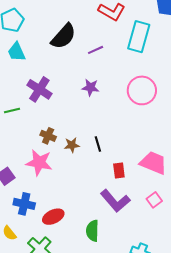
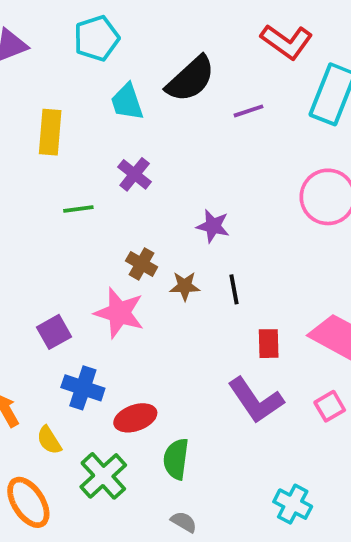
cyan trapezoid: (17, 52) -> (127, 102), moved
purple star: (90, 87) -> (213, 226), moved
purple cross: (39, 89) -> (135, 174), size x0.7
green semicircle: (92, 231) -> (176, 459), moved

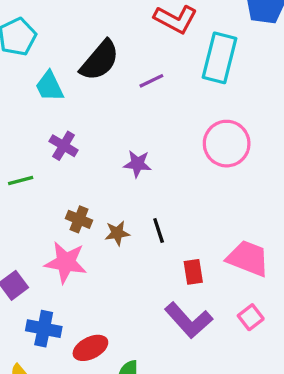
purple star: (213, 226) -> (137, 164), moved

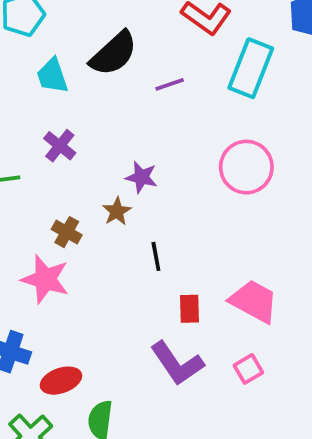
brown star: (117, 233) -> (117, 211), moved, turned -30

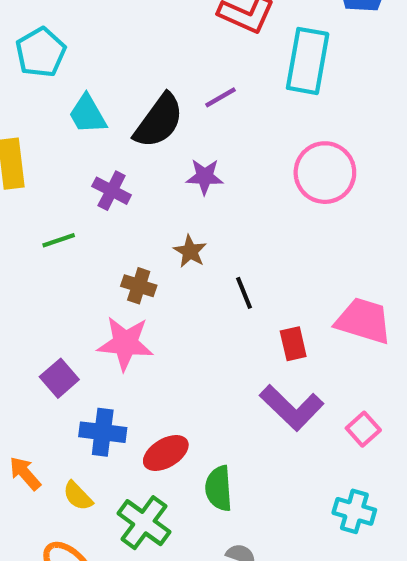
black semicircle: (114, 54) -> (159, 121), moved
purple star: (141, 177) -> (205, 177), moved
pink square: (248, 369) -> (363, 429), moved

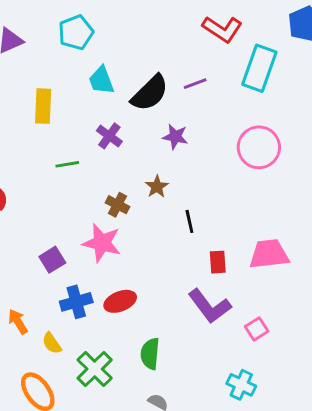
pink trapezoid: (364, 321) -> (269, 254), turned -33
blue cross: (103, 432) -> (76, 302), turned -32
red ellipse: (166, 453) -> (120, 301), moved

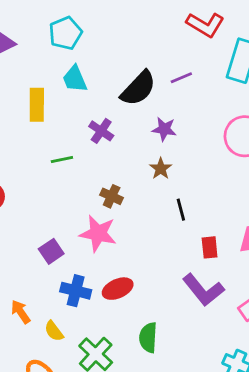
cyan trapezoid: (101, 80) -> (75, 79), moved
brown star: (157, 187) -> (161, 169), moved
blue cross: (76, 302) -> (76, 291), turned 32

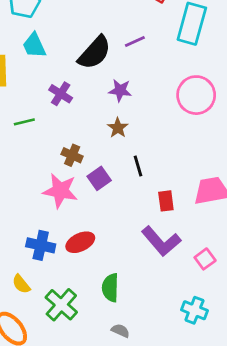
purple square: (51, 251) -> (99, 178), moved

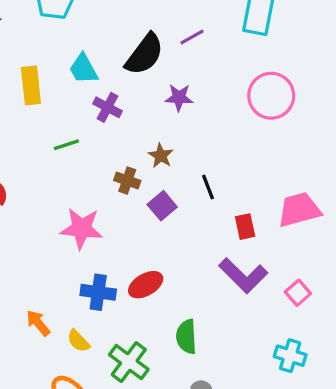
cyan trapezoid: (34, 45) -> (83, 69), moved
brown star: (118, 128) -> (161, 156), moved
pink star: (60, 191) -> (81, 228), moved

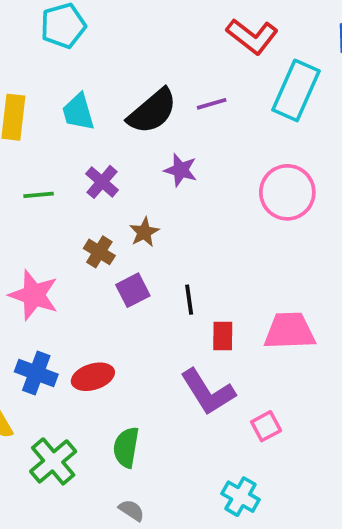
purple cross: (107, 107) -> (102, 182), moved
black line: (208, 187) -> (189, 300), moved

